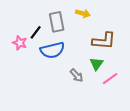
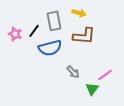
brown L-shape: (104, 41) -> (84, 36), moved
pink star: (20, 43) -> (15, 34), moved
green triangle: (97, 64) -> (92, 89), moved

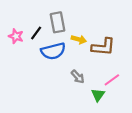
yellow arrow: (79, 13) -> (79, 39), moved
brown L-shape: (84, 36) -> (103, 47), moved

